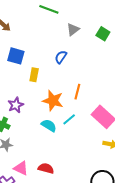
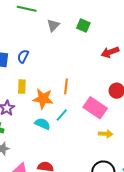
blue semicircle: (61, 57) -> (23, 56), moved
yellow rectangle: (34, 75) -> (22, 87), moved

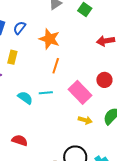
orange star: (43, 99) -> (49, 39), moved
cyan line: (62, 115) -> (46, 93), turned 32

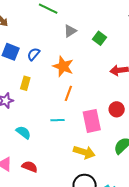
pink rectangle: (80, 92) -> (92, 121), turned 30
cyan semicircle: (25, 98) -> (23, 132), moved
yellow arrow: (85, 120) -> (84, 152), moved, size x1.5

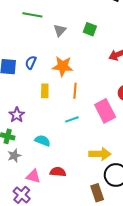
yellow rectangle: (25, 83) -> (45, 91), moved
yellow arrow: (84, 152) -> (100, 154), moved

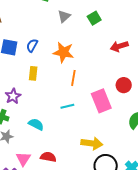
green square: (90, 29) -> (94, 18), turned 32
yellow rectangle: (45, 91) -> (33, 73), moved
pink triangle: (33, 176) -> (23, 159), turned 42

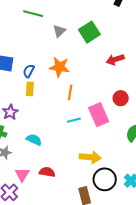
green square: (94, 18) -> (89, 32), size x1.5
blue semicircle: (32, 45) -> (29, 71), moved
cyan line: (67, 106) -> (74, 120), moved

